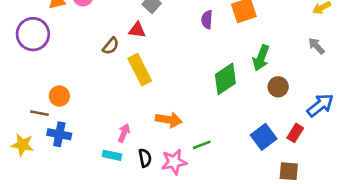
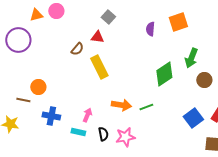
blue cross: (59, 134) -> (51, 116), moved
green line: (202, 145) -> (146, 107), moved

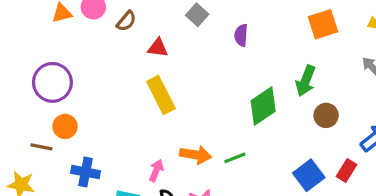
gray square: (108, 17) -> (197, 15), moved
orange square: (178, 22) -> (323, 24), moved
purple circle: (18, 40) -> (52, 82), moved
brown semicircle: (77, 49) -> (126, 21), moved
pink arrow: (87, 115) -> (156, 170), moved

